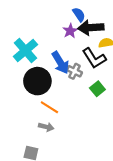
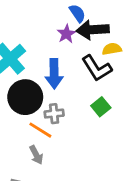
blue arrow: (60, 63) -> (54, 74), turned 30
gray cross: (75, 71) -> (54, 114), moved, turned -32
gray arrow: (46, 127) -> (36, 155), turned 48

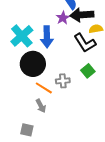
blue arrow: (54, 74) -> (47, 37), moved
gray cross: (54, 114) -> (63, 81), moved

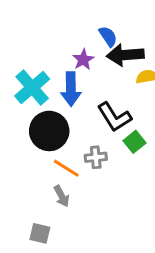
purple star: (63, 18) -> (83, 60), moved
black L-shape: (85, 43) -> (114, 117), moved

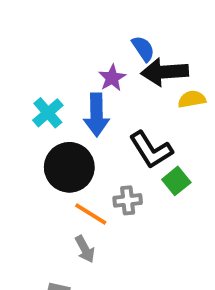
cyan cross: (32, 88) -> (48, 113), size x0.7

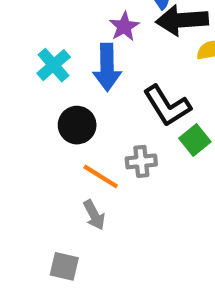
black circle: (69, 167) -> (77, 125), size x0.7

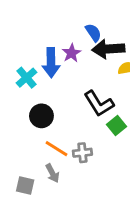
blue arrow: (107, 67) -> (51, 63), moved
gray cross: (141, 161) -> (82, 153), moved
gray square: (64, 266) -> (25, 186), moved

